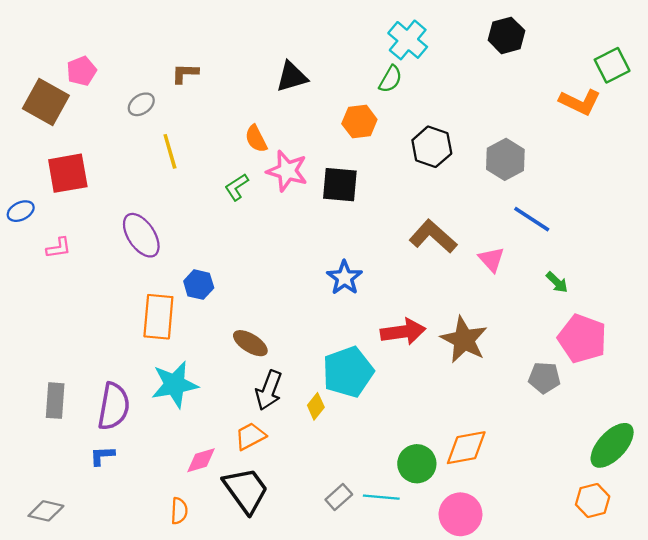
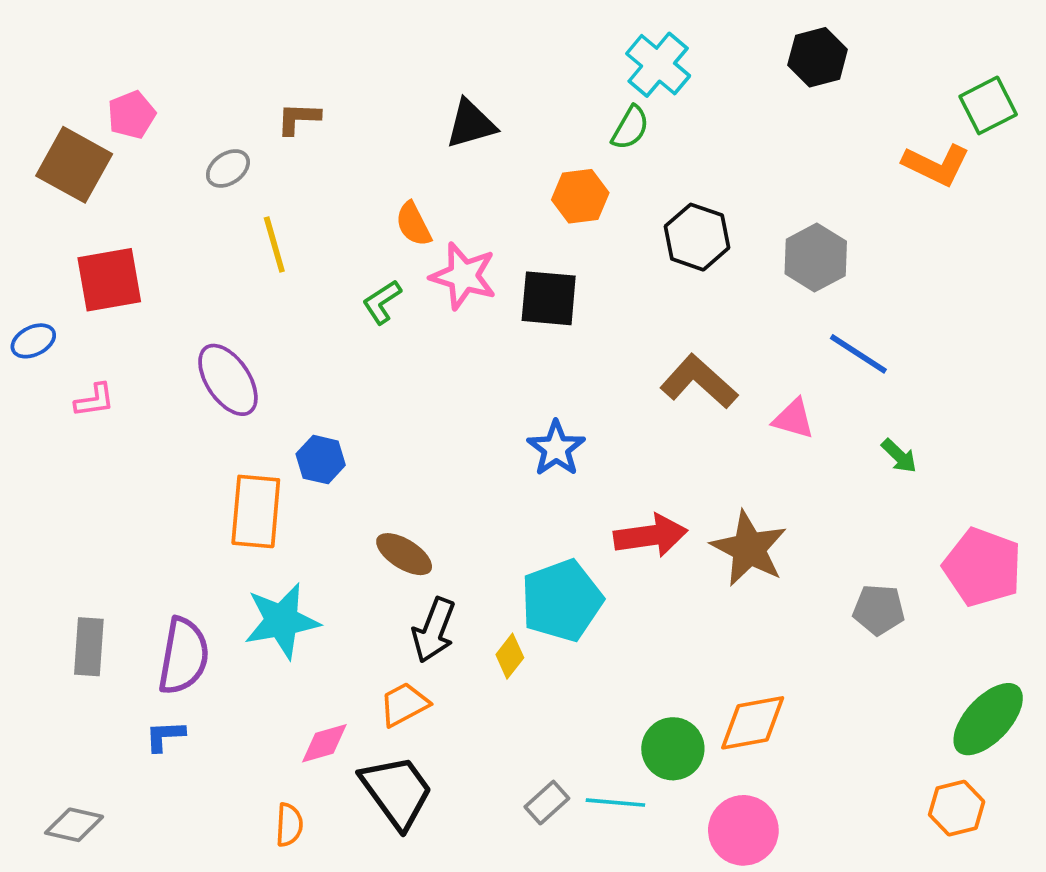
pink triangle: (492, 259) -> (793, 419), turned -32
pink pentagon: (582, 339) -> (983, 567), moved

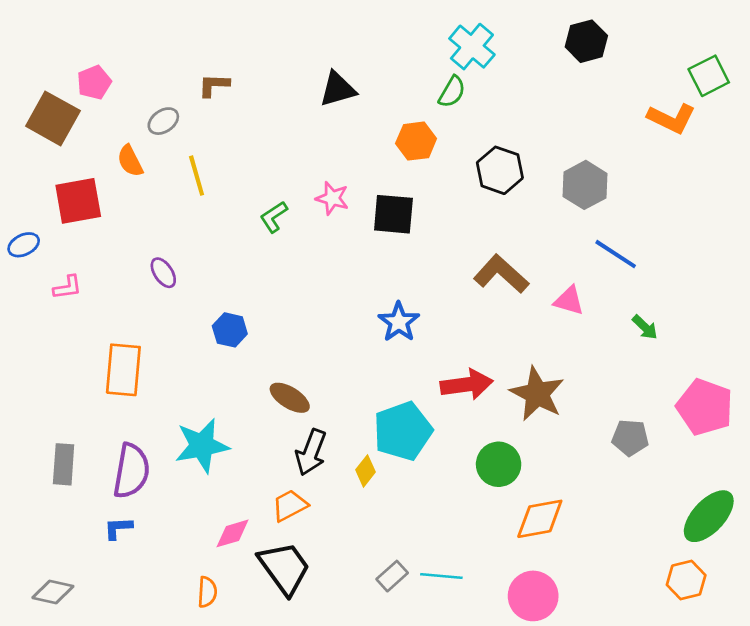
orange semicircle: (413, 224) -> (130, 161), moved
pink star: (463, 276) -> (332, 198), size x0.7
purple ellipse: (228, 380) -> (163, 273), size x0.6
orange rectangle: (256, 511) -> (123, 370), moved
green circle: (673, 749) -> (499, 464), moved

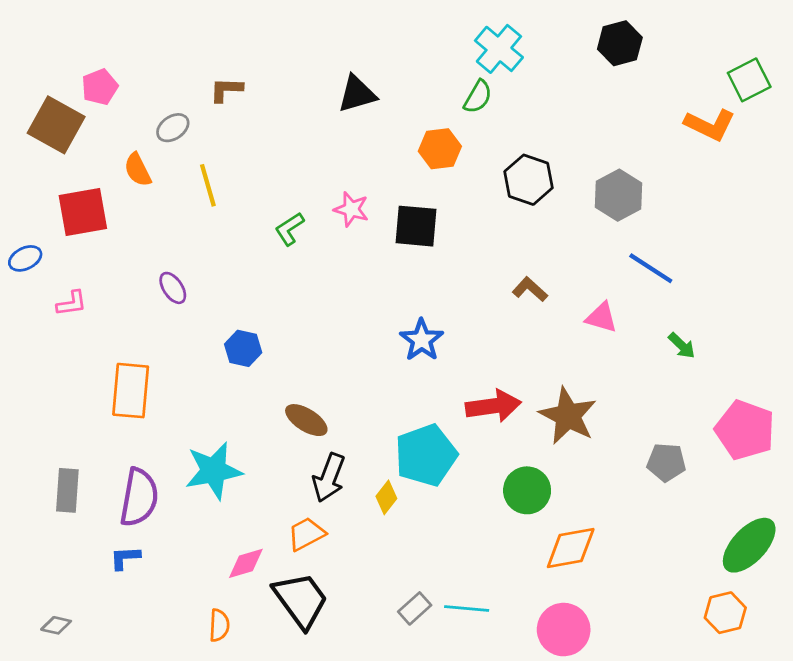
brown L-shape: (501, 274) -> (530, 289), size x0.6
gray diamond: (53, 592) -> (56, 625), size x0.7

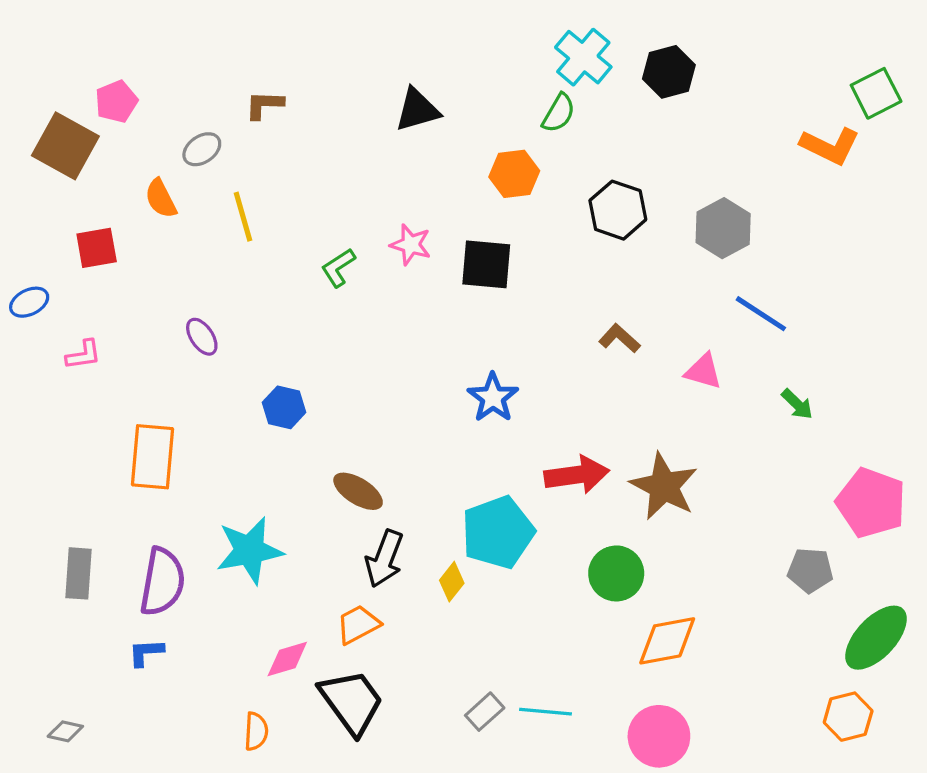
black hexagon: (620, 43) -> (669, 72), moved
red square: (83, 212) -> (97, 248), size x0.7
gray pentagon: (666, 462) -> (810, 570), moved

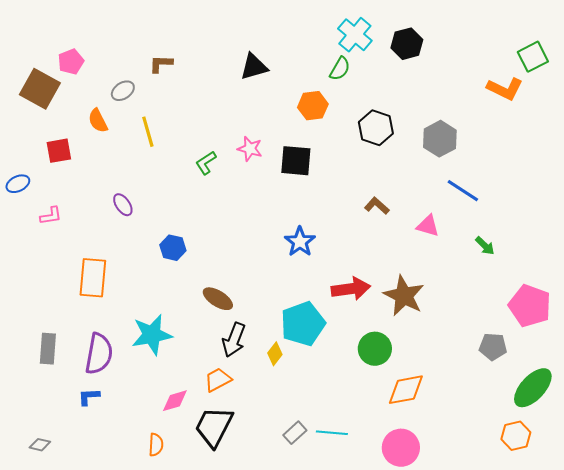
black trapezoid: (351, 702) -> (214, 427), turned -117

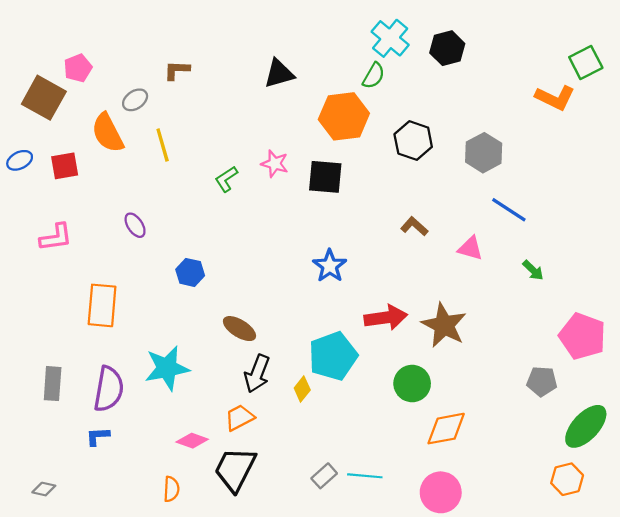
orange hexagon: (313, 106) -> (344, 116), size x1.5
orange semicircle: (98, 121) -> (108, 133), size x1.5
blue ellipse: (18, 184) -> (20, 160), moved
pink L-shape: (51, 216) -> (56, 237), size x1.4
pink diamond: (175, 401) -> (192, 441), turned 36

